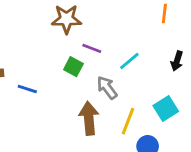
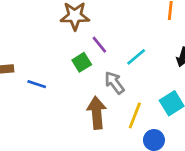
purple line: (92, 48) -> (99, 45), turned 30
green square: (73, 67) -> (82, 62), turned 30

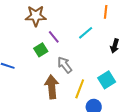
cyan line: (136, 57) -> (86, 33), moved

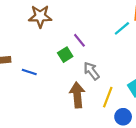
brown star: (36, 16) -> (40, 16), moved
cyan line: (86, 33) -> (122, 28), moved

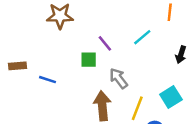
cyan line: (122, 28) -> (142, 37), moved
green square: (65, 55) -> (89, 60), turned 32

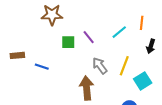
orange line: (170, 12) -> (142, 23), moved
green square: (89, 60) -> (68, 42), moved
yellow line: (137, 108) -> (124, 66), moved

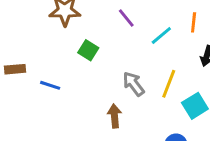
purple line: (89, 37) -> (126, 18), moved
green square: (68, 42) -> (88, 50), turned 32
brown arrow: (87, 88) -> (115, 116), size x0.7

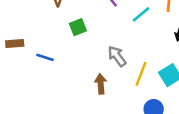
green square: (88, 50) -> (78, 27), turned 36
yellow line: (169, 84) -> (141, 74), moved

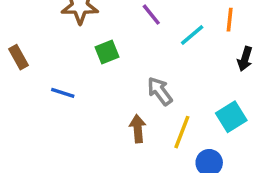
brown rectangle: (15, 43) -> (19, 57), moved, turned 66
yellow line: (141, 74) -> (182, 132), moved

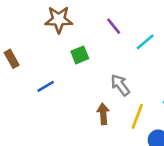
blue line: (63, 93) -> (46, 86), turned -48

